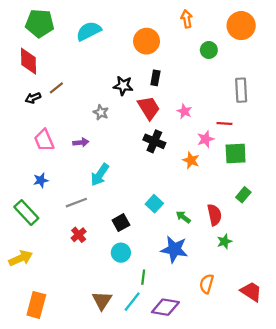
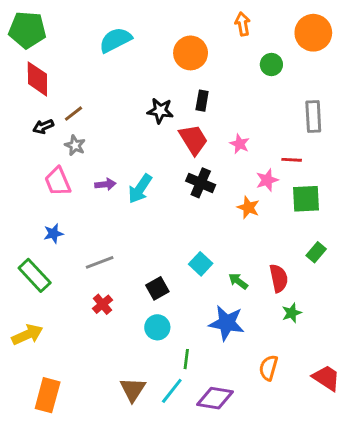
green pentagon: (40, 23) -> (27, 30), moved
gray star: (101, 112) -> (75, 145), moved
cyan arrow: (100, 175) -> (140, 189), moved

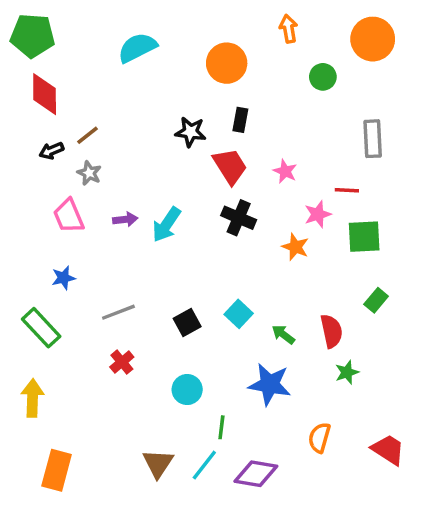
black square: (157, 288) -> (187, 323), moved
yellow arrow: (27, 335) -> (33, 398), turned -64

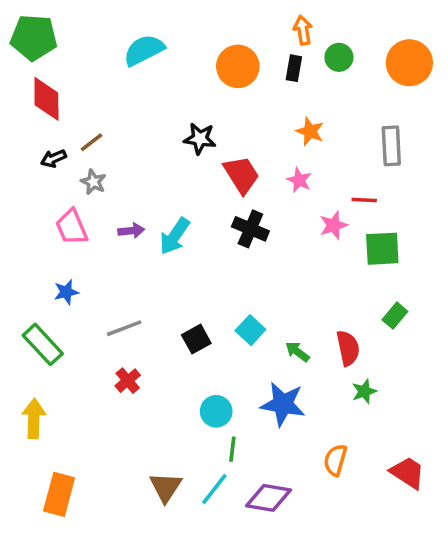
orange circle: (373, 39) -> (409, 63), moved
green circle: (323, 77) -> (339, 57), moved
black rectangle: (240, 120) -> (294, 68), moved
orange star: (295, 247) -> (310, 131), moved
cyan circle: (187, 390) -> (216, 411), moved

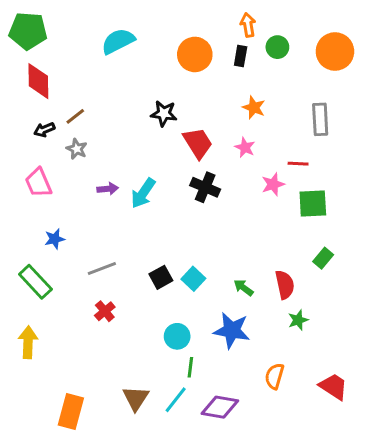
pink trapezoid: (72, 227) -> (38, 183), moved
cyan square: (250, 330) -> (193, 279), moved
orange rectangle: (59, 494) -> (71, 412), moved

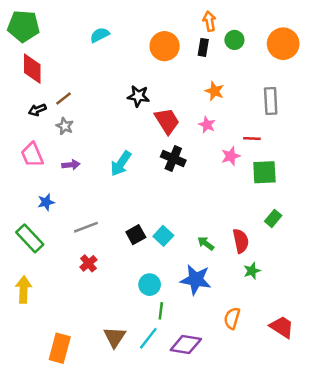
cyan semicircle: (118, 41) -> (100, 35), size x0.7
purple arrow: (108, 189) -> (71, 165), moved

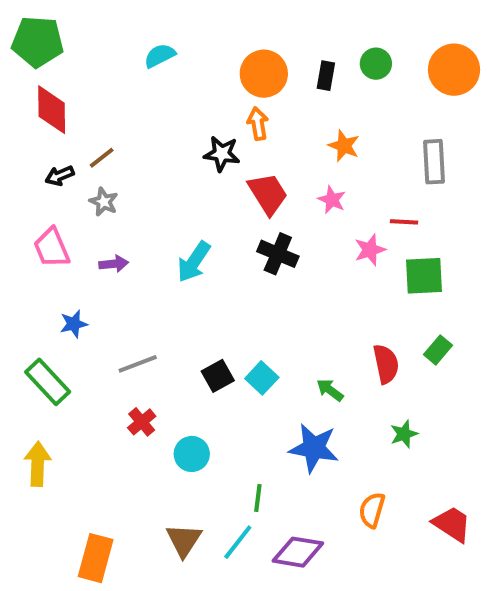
orange arrow: (209, 21) -> (258, 124), moved
red semicircle: (241, 241) -> (386, 364), moved
cyan circle: (150, 285) -> (192, 454), moved

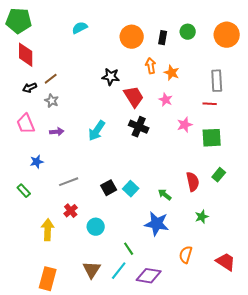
orange arrow: (258, 124) -> (151, 66), moved
red line: (404, 222) -> (210, 104), moved
green rectangle: (48, 382) -> (24, 191), size x0.6
yellow arrow: (38, 464) -> (48, 230), moved
green line: (258, 498) -> (129, 249), turned -40

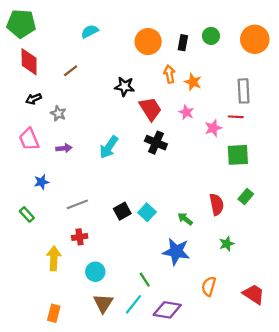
brown line: (51, 79) -> (71, 71), moved
pink star: (185, 125) -> (213, 128), moved
red cross: (71, 211) -> (80, 237), turned 32
cyan circle: (96, 227) -> (95, 272), moved
orange rectangle: (48, 279) -> (54, 313), size x0.7

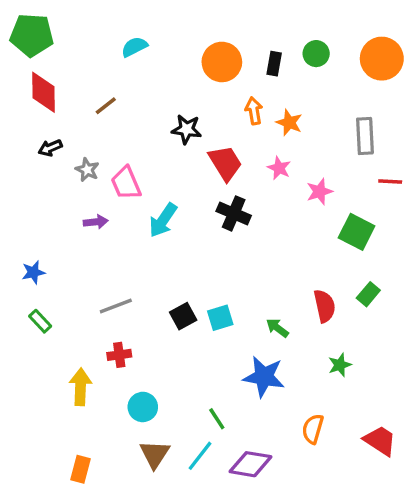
red line: (236, 117) -> (390, 181), moved
pink trapezoid: (29, 139) -> (126, 183), moved
green square: (238, 155) -> (357, 232), turned 30
blue star: (41, 182) -> (33, 272), moved
cyan square: (147, 212) -> (220, 318), turned 30

